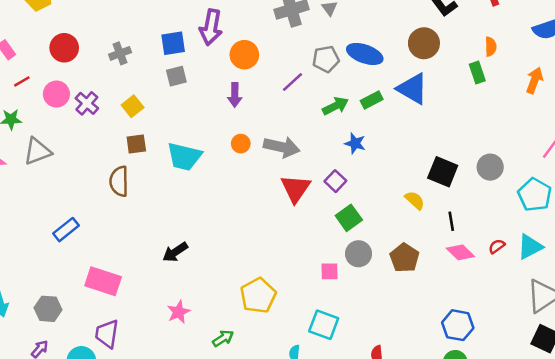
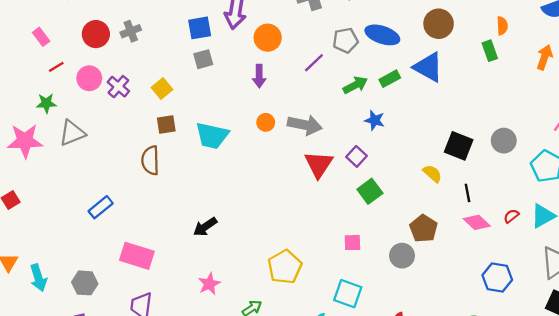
gray cross: (120, 53) -> (131, 31), moved
gray circle: (359, 254) -> (402, 256), moved
blue hexagon: (458, 325) -> (497, 277), moved

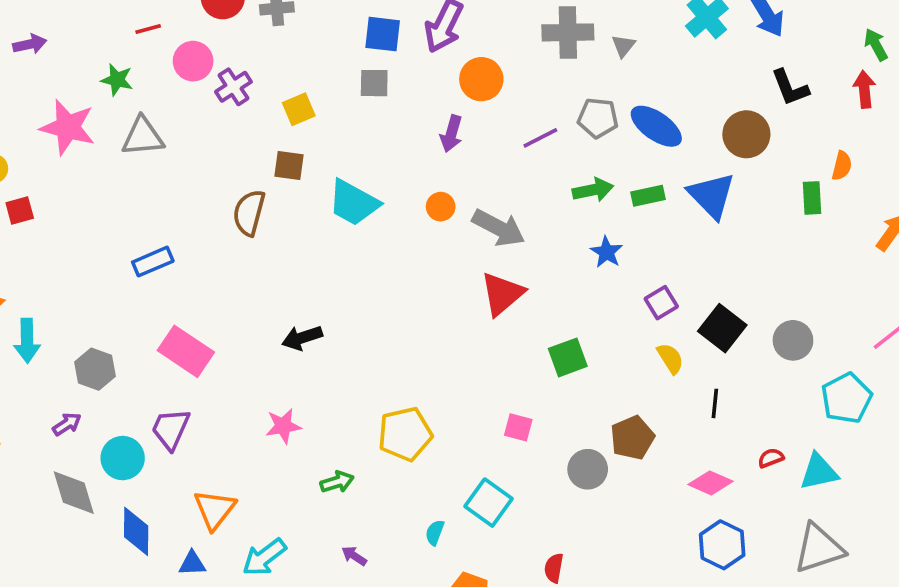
purple square: (357, 156) -> (661, 303), moved
pink diamond: (477, 222) -> (710, 483), moved, turned -36

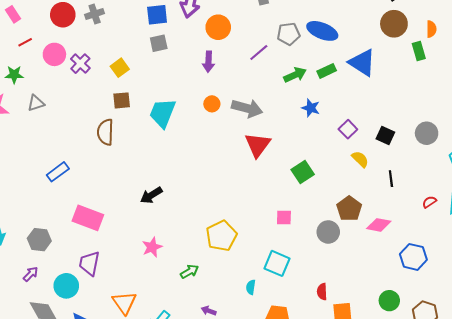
brown circle: (746, 134) -> (394, 24), moved
gray triangle: (143, 136) -> (36, 103), size x0.7
cyan trapezoid: (354, 203) -> (163, 113), turned 96
black square: (722, 328) -> (385, 136), size x0.7
pink diamond: (710, 483) -> (379, 225), moved

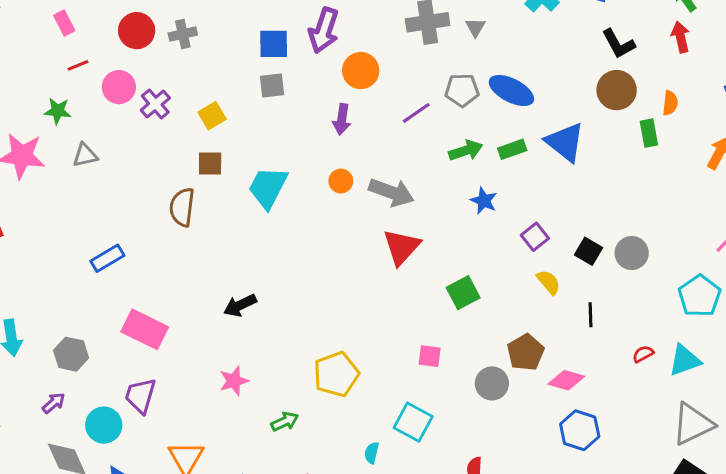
gray circle: (427, 133) -> (632, 253), moved
blue hexagon: (413, 257) -> (580, 430), moved

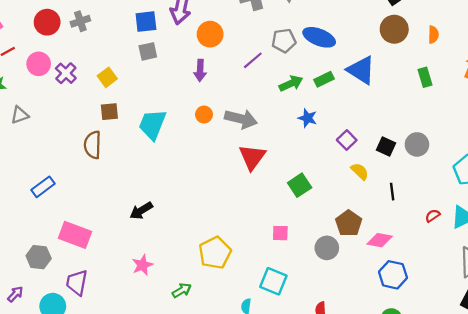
green rectangle: (649, 133) -> (425, 77), moved
gray hexagon: (71, 354) -> (39, 257), moved

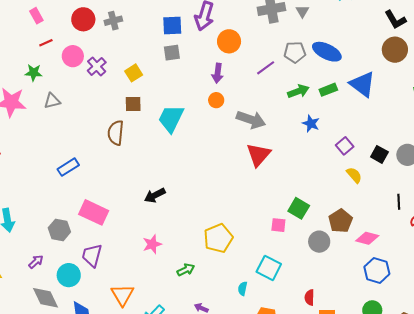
orange circle: (204, 115) -> (216, 100), moved
green square: (300, 185) -> (299, 208), moved, turned -30
black line: (392, 192) -> (399, 202), moved

